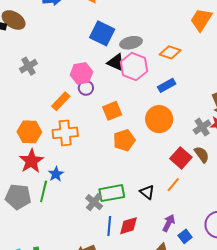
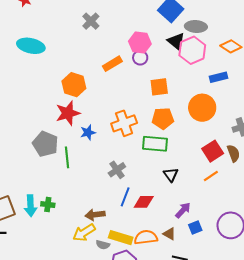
gray cross: (28, 66) -> (91, 21), turned -30
orange cross: (65, 133) -> (124, 123), moved, turned -30
orange line: (173, 185) -> (211, 176), moved
green line: (44, 191) -> (67, 157), moved, turned -35
green rectangle: (112, 193) -> (155, 144), moved

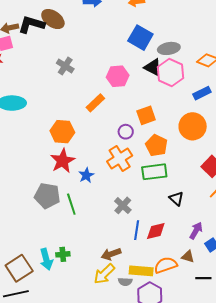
purple circle: (140, 58) -> (126, 132), moved
orange pentagon: (163, 118) -> (156, 145), turned -30

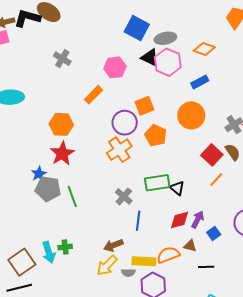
purple circle: (126, 132) -> (125, 123), size x1.6
green rectangle: (154, 172) -> (157, 183), moved
blue star: (86, 175) -> (39, 174), moved
red diamond: (156, 231) -> (180, 220), moved

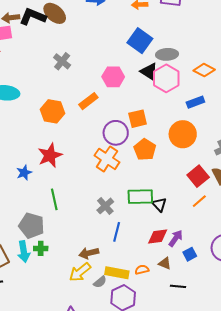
orange hexagon: (61, 124) -> (53, 111), moved
orange cross: (119, 150) -> (107, 159), turned -30
gray pentagon: (48, 189) -> (32, 226), moved
orange semicircle: (168, 255) -> (142, 270), size x0.6
gray semicircle: (128, 273) -> (100, 282), turned -48

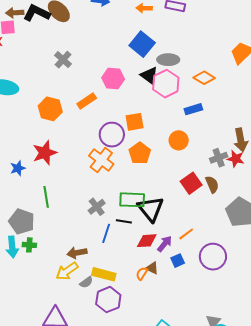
orange circle: (183, 134) -> (179, 140), size x0.7
orange line: (199, 201) -> (186, 234), moved
black triangle: (159, 204) -> (151, 209), size x1.8
orange semicircle: (142, 270) -> (142, 273), moved, turned -48
black line: (178, 286) -> (124, 221), moved

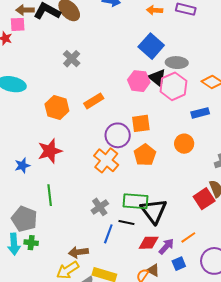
pink hexagon: (113, 79) -> (139, 81), moved
red square: (191, 183) -> (204, 199), moved

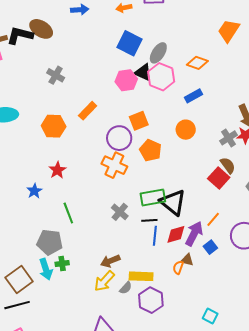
gray ellipse: (177, 63) -> (158, 53), turned -45
red star: (50, 151) -> (57, 170), size x0.7
blue line: (108, 234) -> (155, 236), moved
purple arrow: (166, 246) -> (194, 234), size x1.4

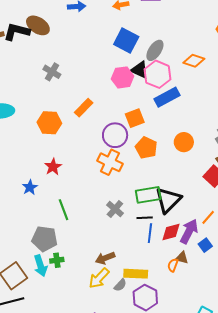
blue rectangle: (194, 96) -> (167, 97), moved, size x1.4
orange circle: (186, 130) -> (184, 142), moved
black triangle: (173, 202) -> (168, 200), turned 36

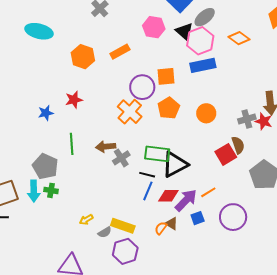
pink hexagon: (123, 77) -> (154, 27), moved
brown arrow: (105, 258) -> (106, 147), moved
yellow arrow: (99, 278) -> (86, 220), size x0.6

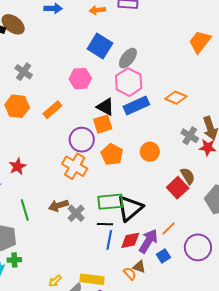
black triangle: (184, 31) -> (105, 107), moved
orange diamond: (239, 38) -> (176, 98), moved
orange hexagon: (83, 57) -> (17, 106), moved
gray cross: (247, 119) -> (190, 136), moved, turned -30
orange semicircle: (161, 228) -> (130, 273), turned 112

